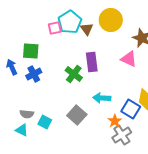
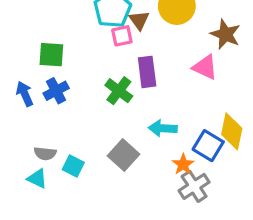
pink square: (55, 28) -> (122, 36), moved
blue arrow: (12, 67) -> (25, 94), moved

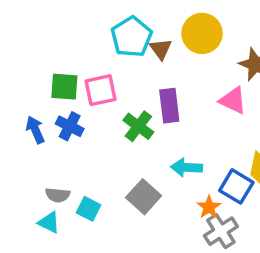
pink square: (122, 36) -> (101, 90), moved, size x1.4
blue cross: (56, 91) -> (70, 126), turned -35

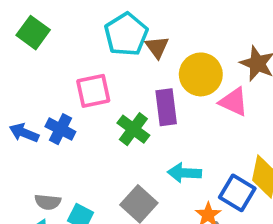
yellow circle: (202, 33) -> (201, 74), moved
green square: (64, 87) -> (33, 33), moved, turned 32
blue arrow: (35, 130) -> (24, 133), turned -44

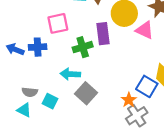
blue cross: (60, 129) -> (38, 47), turned -30
green cross: (133, 129) -> (83, 47), turned 36
cyan arrow: (184, 173) -> (70, 74), moved

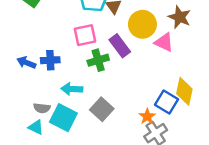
pink square: (58, 23) -> (85, 35), moved
purple rectangle: (103, 34) -> (120, 46), turned -30
cyan arrow: (70, 74) -> (72, 89), moved
cyan square: (50, 101) -> (63, 118), size x1.6

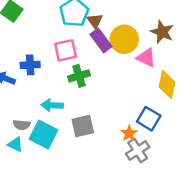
purple rectangle: (120, 46) -> (101, 40), moved
blue cross: (50, 60) -> (30, 65), moved
yellow diamond: (184, 91) -> (167, 84), moved
gray square: (102, 109) -> (83, 126), turned 35

